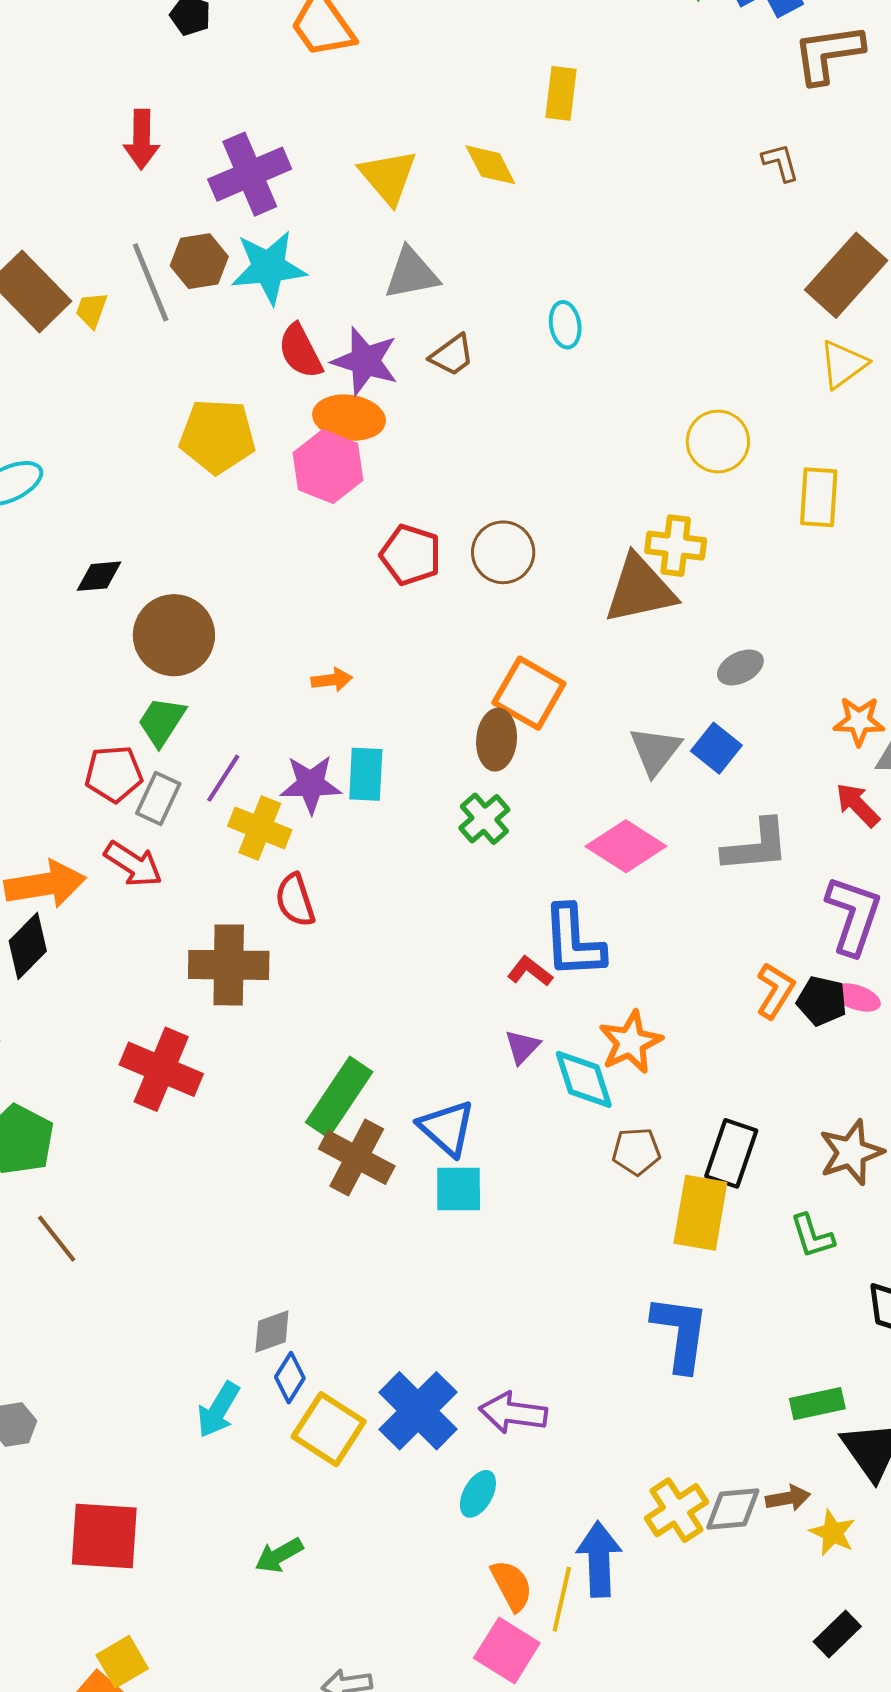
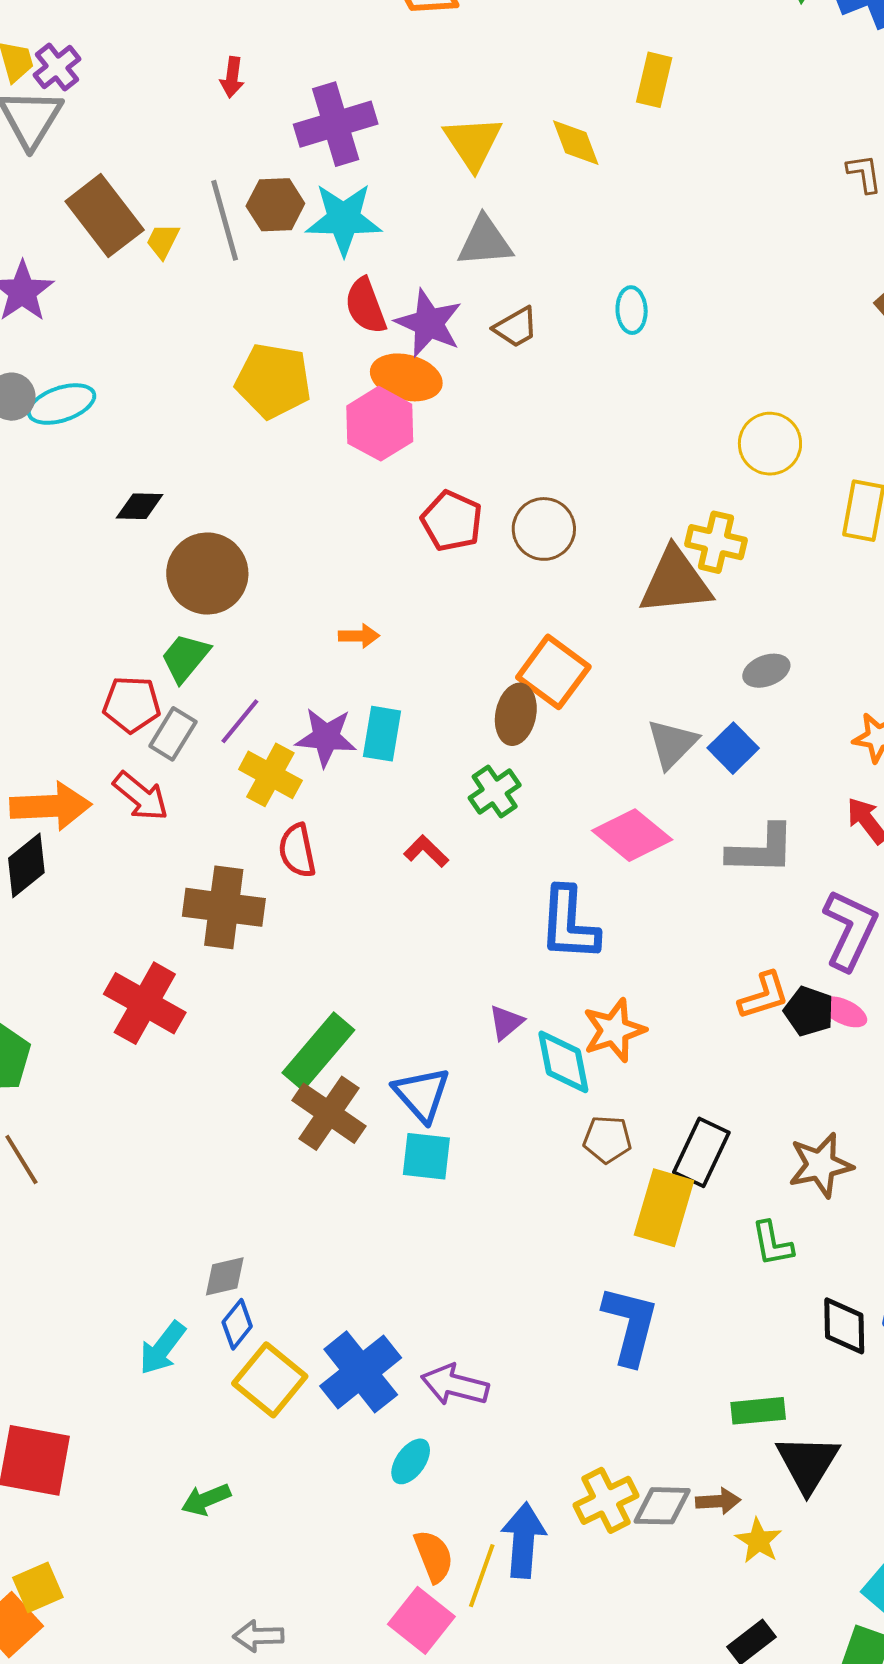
red arrow: (142, 139) -> (232, 77), size x0.7
red L-shape: (530, 971) -> (426, 851), moved
orange L-shape: (775, 991) -> (764, 996), turned 34

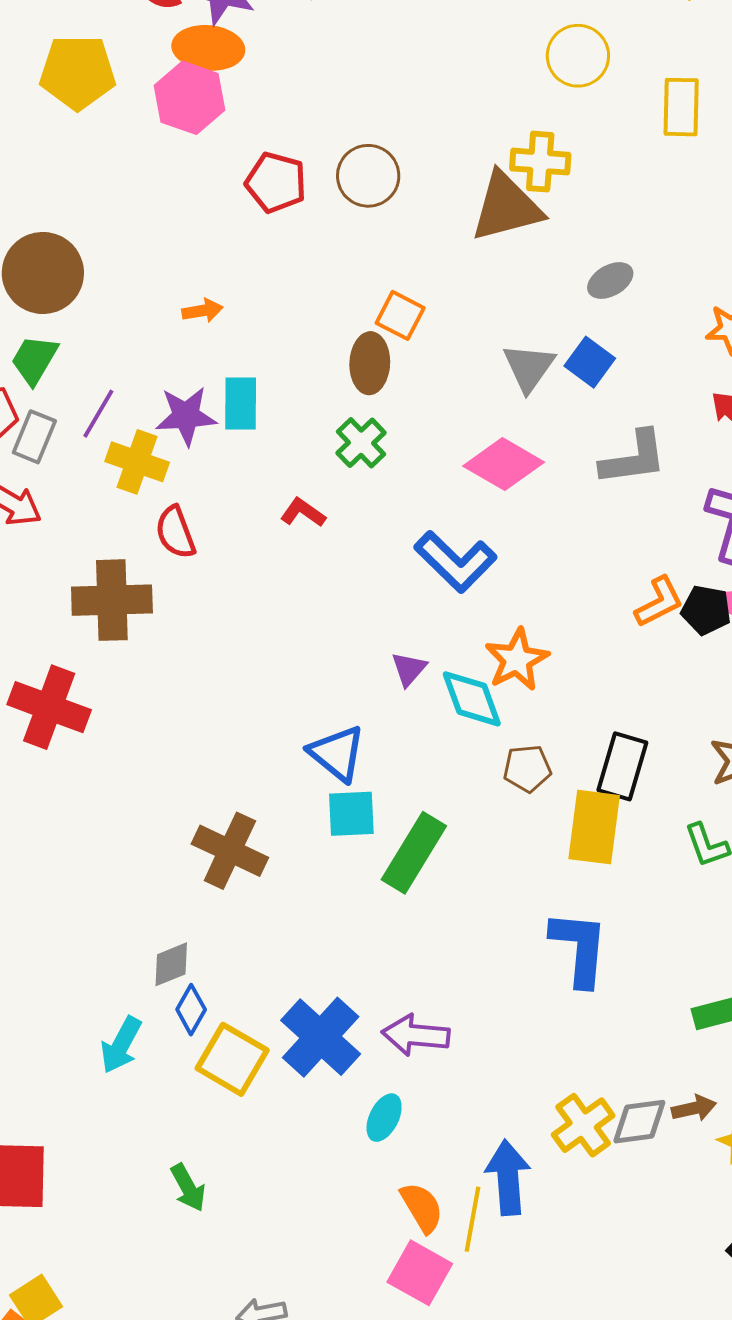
orange square: (553, 672) -> (400, 315), size x0.7
blue L-shape: (569, 924) -> (455, 562), turned -40
green rectangle: (318, 1051) -> (414, 853), moved
brown cross: (329, 1113) -> (230, 851), moved
green arrow: (206, 1500) -> (188, 1188), turned -87

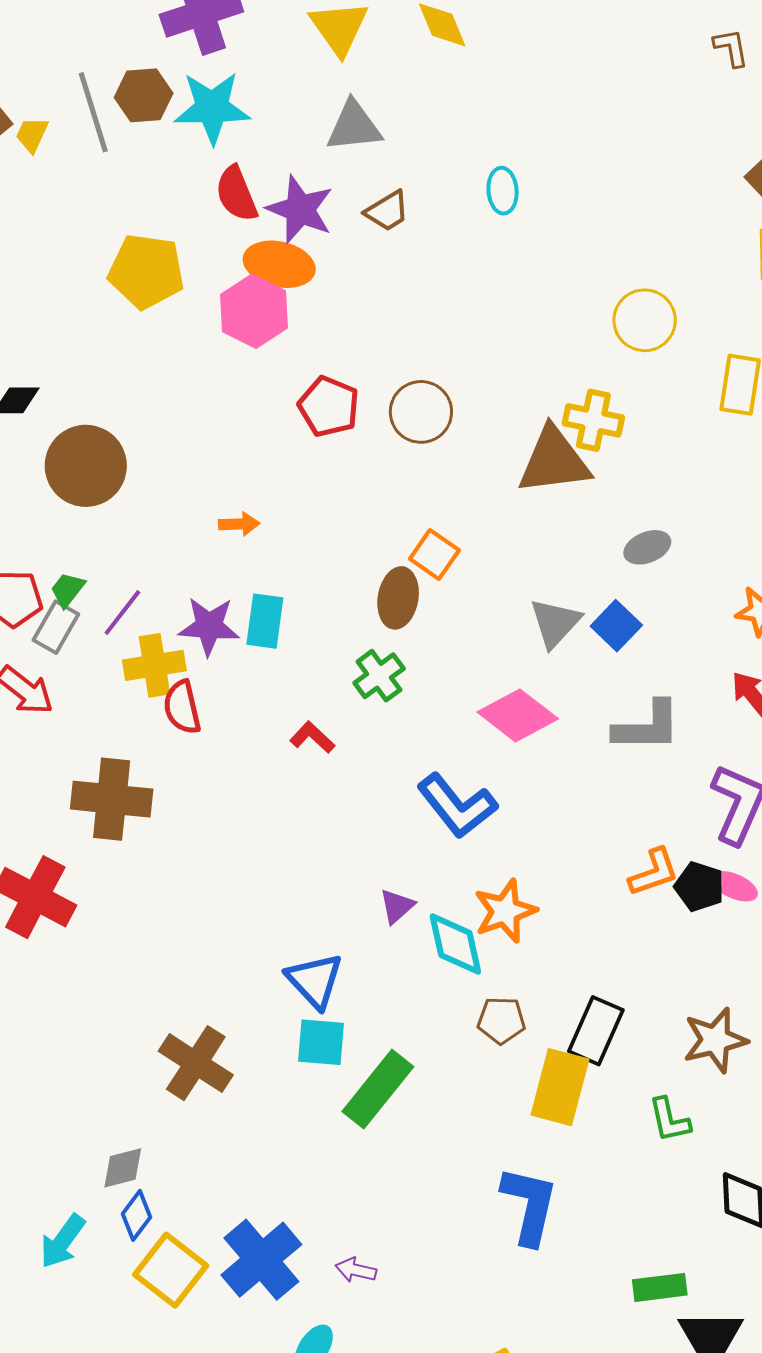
green trapezoid: (34, 360) -> (68, 590), moved, size x0.7
yellow cross: (137, 462) -> (154, 665), turned -36
red semicircle: (175, 532) -> (182, 707), moved
purple arrow: (416, 1035) -> (356, 1270), size x0.6

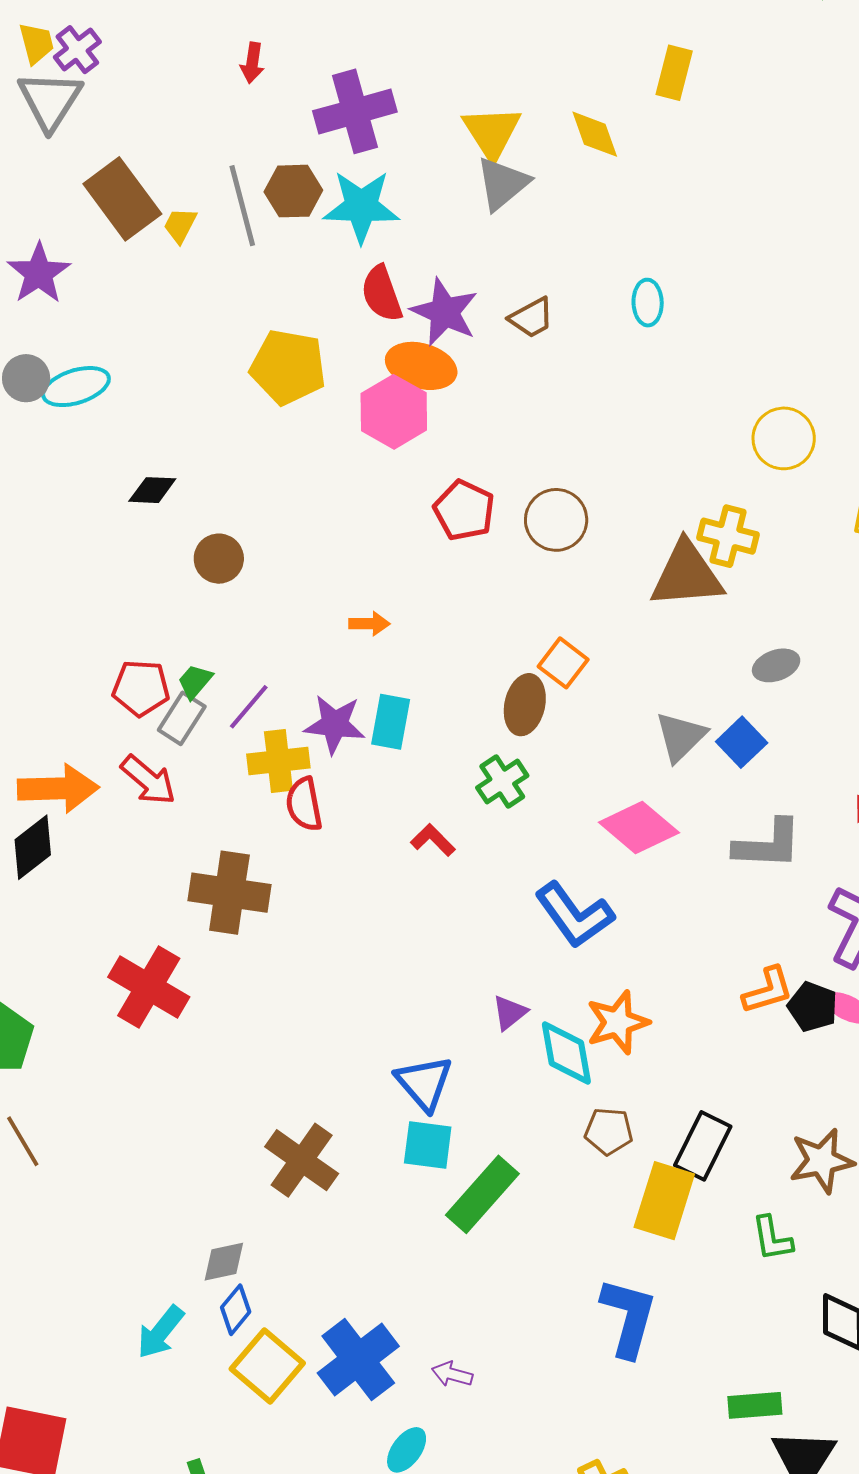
gray triangle: (354, 126) -> (502, 184), moved, turned -36
brown circle: (86, 466) -> (219, 559), size x0.6

